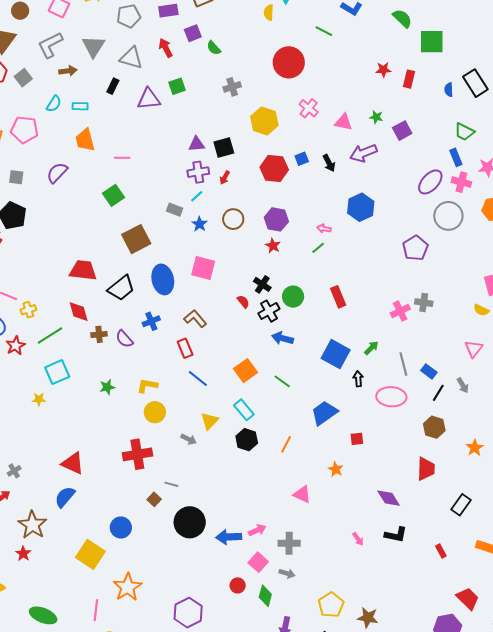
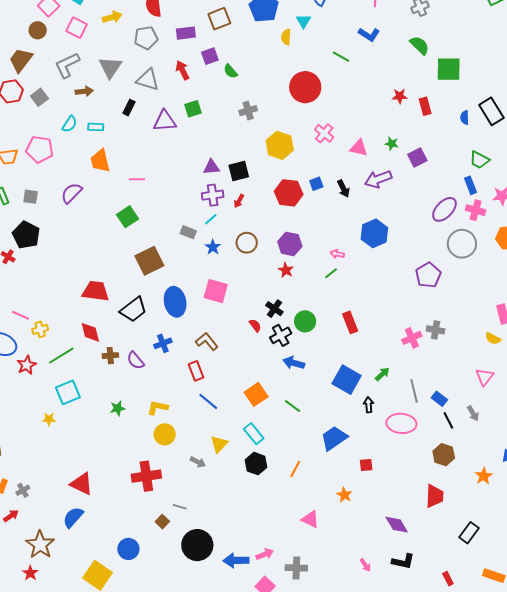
red rectangle: (409, 79) -> (425, 106), turned -30
black line: (438, 393) -> (448, 420), turned -60

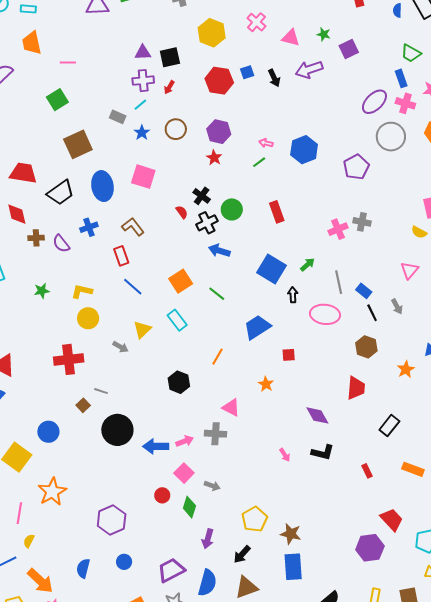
blue hexagon: (374, 233) -> (304, 150), moved
black hexagon: (256, 464) -> (179, 382), moved
gray cross: (296, 568) -> (216, 434), moved

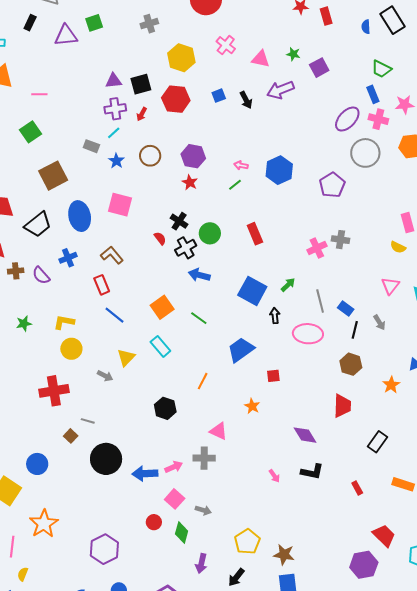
red hexagon: (219, 81) -> (176, 99), moved
black line: (372, 313) -> (355, 330), turned 42

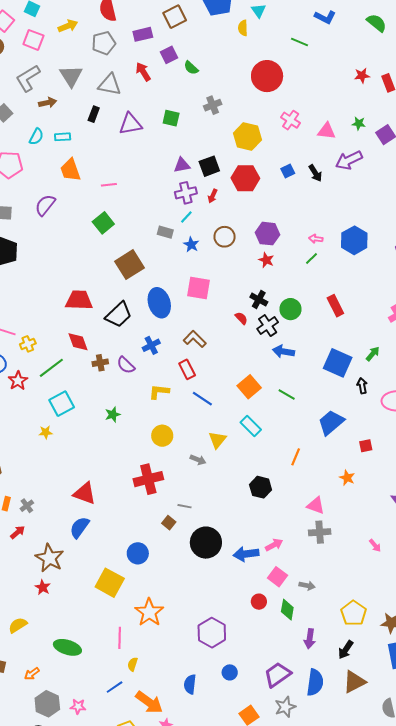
green square: (94, 23) -> (171, 118), moved, turned 36
yellow L-shape: (64, 322) -> (159, 392), moved
gray cross: (204, 458) -> (320, 532), moved

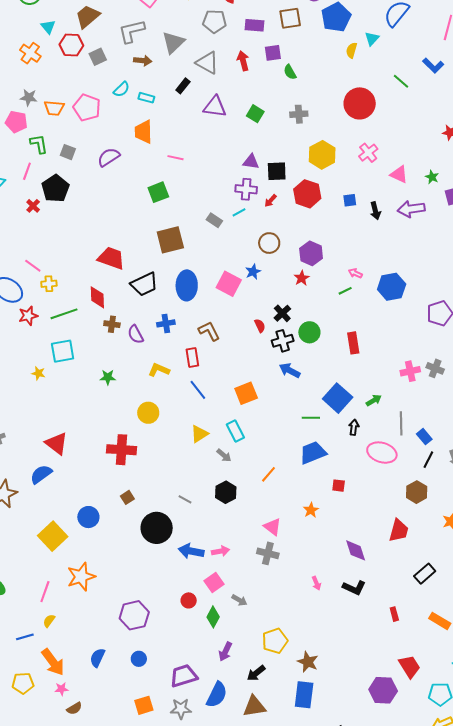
blue star: (191, 245) -> (253, 272), moved
green line: (287, 394) -> (311, 418), moved, turned -48
gray arrow: (198, 460) -> (224, 455), moved
gray line: (185, 506) -> (185, 499), moved

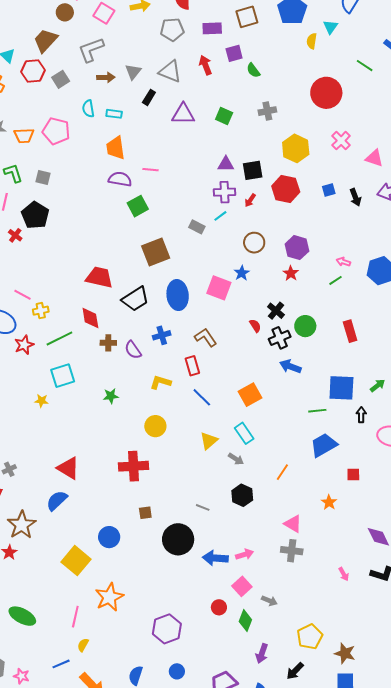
gray triangle: (173, 43) -> (133, 72), moved, size x0.7
cyan semicircle: (121, 89) -> (88, 109), turned 132
purple semicircle: (109, 157) -> (120, 179), moved, turned 50
blue square: (338, 398) -> (341, 388), turned -32
brown square: (127, 497) -> (145, 513), turned 32

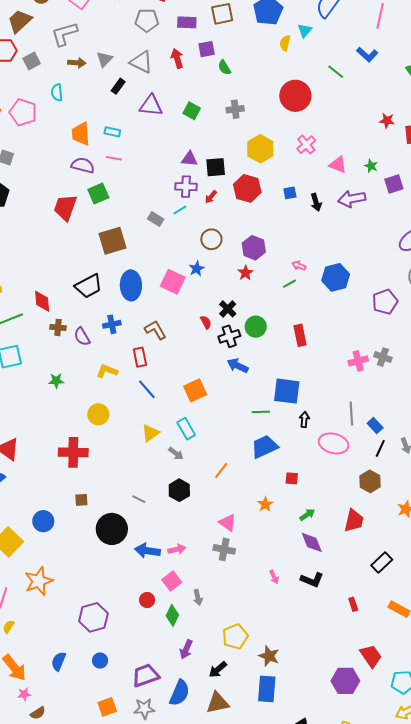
cyan rectangle: (114, 114) -> (112, 132), moved
red trapezoid: (99, 277) -> (65, 207), moved, turned -88
green arrow: (378, 386) -> (307, 515), moved
gray arrow: (269, 601) -> (198, 597), turned 49

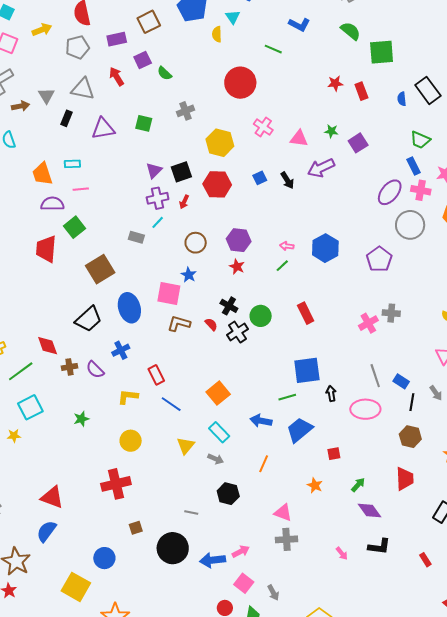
purple triangle: (189, 159) -> (154, 170), turned -36
brown L-shape: (155, 330) -> (179, 324), moved, turned -30
blue arrow: (238, 366) -> (261, 421), moved

